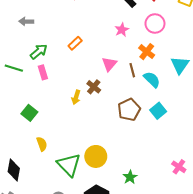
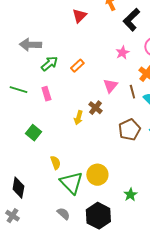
gray arrow: (26, 21) -> (30, 45), size x1.5
green arrow: (39, 52) -> (49, 64), moved
yellow semicircle: (42, 144) -> (55, 163), moved

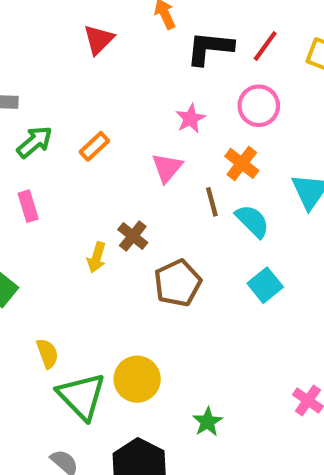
black L-shape: (131, 20) -> (210, 48), turned 50
pink triangle: (110, 86) -> (167, 168), moved
brown pentagon: (129, 130) -> (178, 283), moved

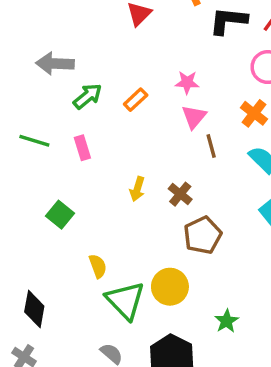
pink star: (190, 119) -> (187, 82), moved, turned 30
brown line: (212, 202) -> (211, 146), moved
brown cross: (133, 236) -> (180, 194), moved
brown pentagon: (178, 283) -> (203, 235), moved

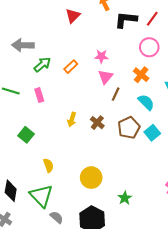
brown line: (211, 146) -> (116, 94), turned 40
brown pentagon: (203, 235) -> (129, 128), moved
green triangle: (125, 300) -> (41, 196), moved

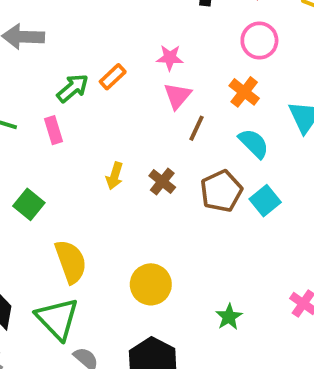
green arrow: (42, 65) -> (73, 88), moved
yellow semicircle: (48, 165) -> (71, 262), size x1.6
green star: (125, 198) -> (229, 317), moved

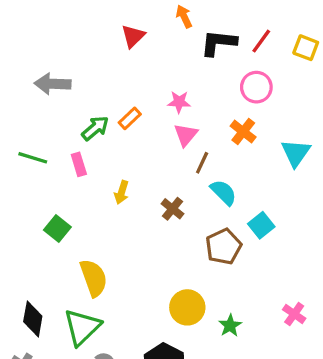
cyan semicircle: (254, 143) -> (223, 192), moved
yellow arrow: (115, 176) -> (122, 192), moved
brown pentagon: (221, 191) -> (223, 247), moved
yellow circle: (151, 284) -> (187, 307), moved
green triangle: (57, 319) -> (82, 327), turned 30

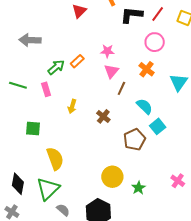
cyan semicircle: (223, 192) -> (145, 106), moved
green square: (57, 229) -> (33, 128), turned -35

